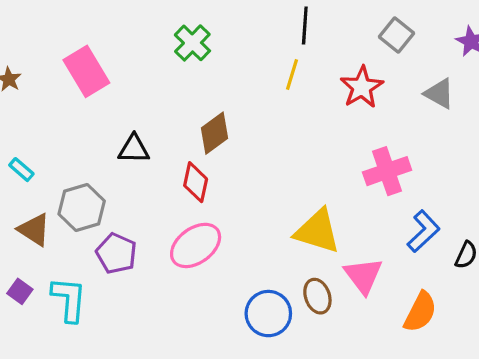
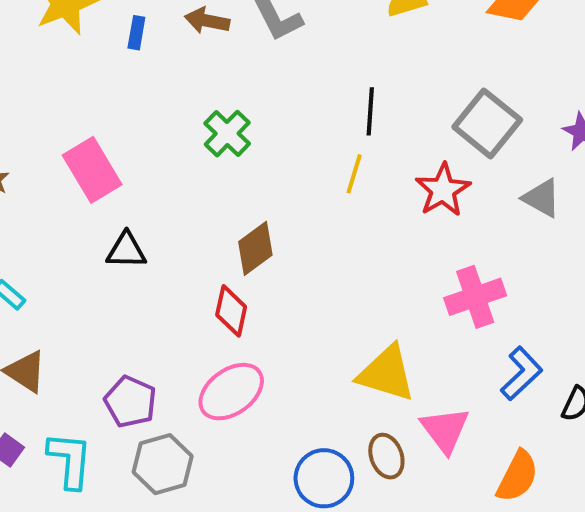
gray square: (397, 35) -> (487, 123), size x1.5
black triangle: (134, 149) -> (126, 250), moved
gray hexagon: (82, 207) -> (163, 464), moved

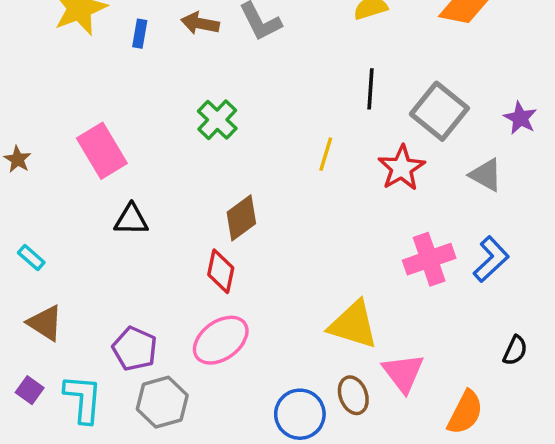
black line: (370, 111) -> (371, 89), moved
blue L-shape: (521, 373) -> (491, 259), moved

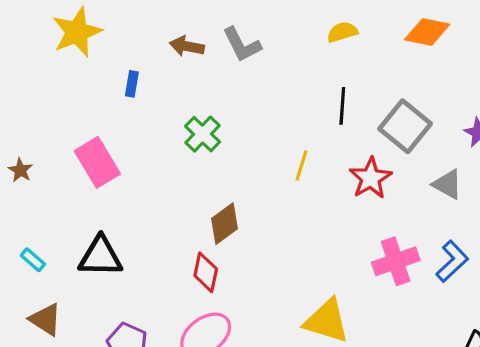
blue rectangle: (140, 34) -> (132, 84), moved
black triangle: (131, 220) -> (100, 257), moved, size x1.4

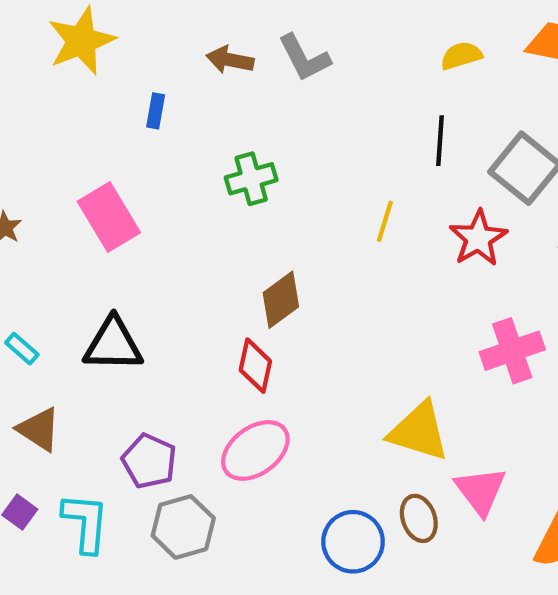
yellow semicircle: (342, 32) -> (461, 56), moved
green cross: (203, 134) -> (251, 179), turned 30

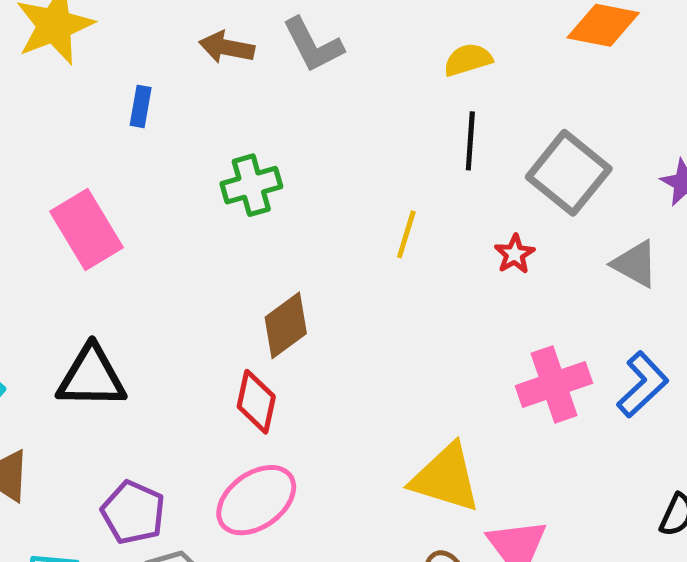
yellow semicircle: (461, 56) -> (468, 60), moved
red star: (478, 238) -> (515, 254), size x0.6

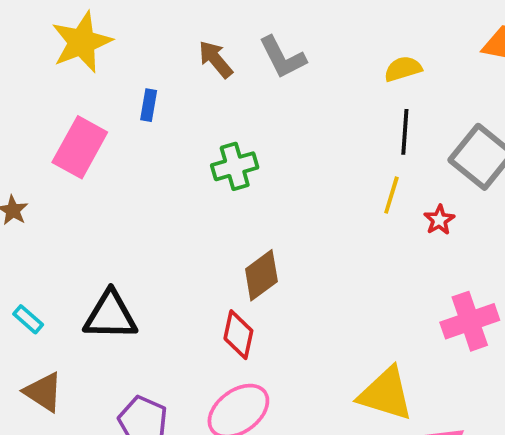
brown arrow: (227, 47) -> (216, 59), turned 39
pink rectangle: (86, 229) -> (80, 147), moved, turned 60
yellow line: (406, 234) -> (391, 195), moved

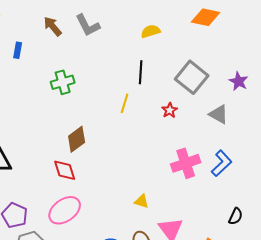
black line: (405, 132) -> (141, 72), moved
yellow line: (391, 195) -> (125, 103), moved
red diamond: (238, 335) -> (65, 170), turned -30
yellow triangle: (386, 394) -> (142, 201), size x0.5

